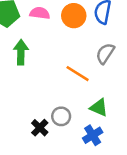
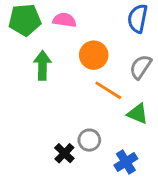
orange circle: (74, 16) -> (94, 55), moved
green triangle: (99, 108) -> (138, 114), moved

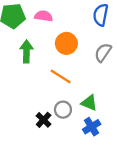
orange line: (108, 90) -> (61, 76), moved
green triangle: (138, 114) -> (89, 103), moved

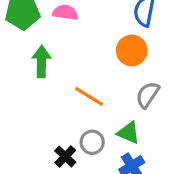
orange circle: (66, 43) -> (132, 50), moved
gray semicircle: (103, 53) -> (148, 95), moved

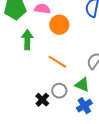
orange circle: (132, 50) -> (59, 25), moved

